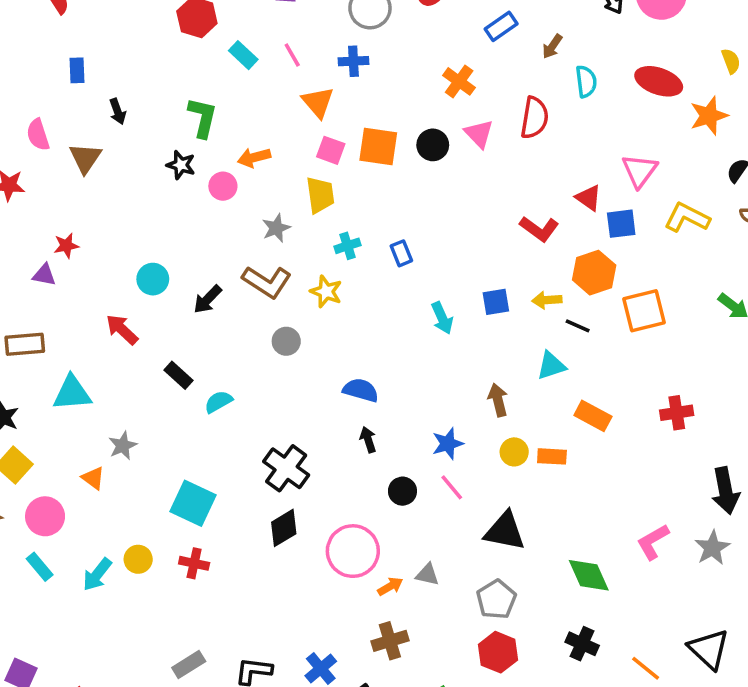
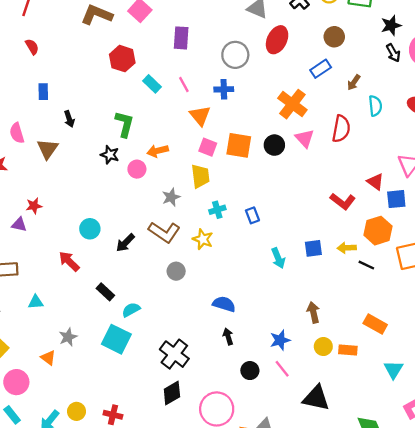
orange cross: (459, 81) -> (292, 104), size x1.4
cyan triangle: (551, 366) -> (394, 370), moved, turned -42
cyan triangle: (72, 393) -> (36, 302), size x0.6
cyan square: (193, 503) -> (116, 339), moved

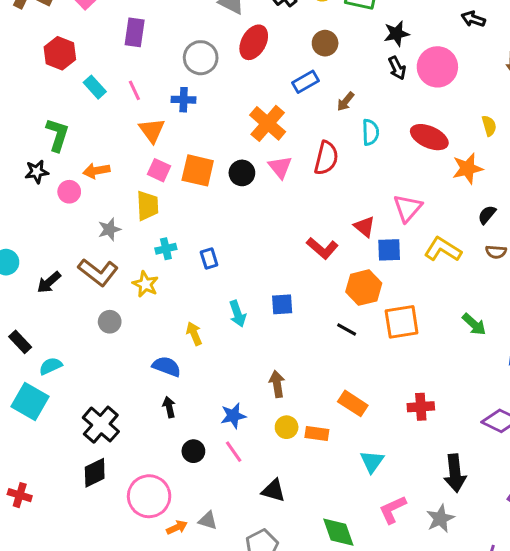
black star: (110, 155) -> (37, 172), turned -30
yellow arrow: (347, 248) -> (194, 334), moved, turned 66
black triangle: (316, 398) -> (274, 491), size x0.7

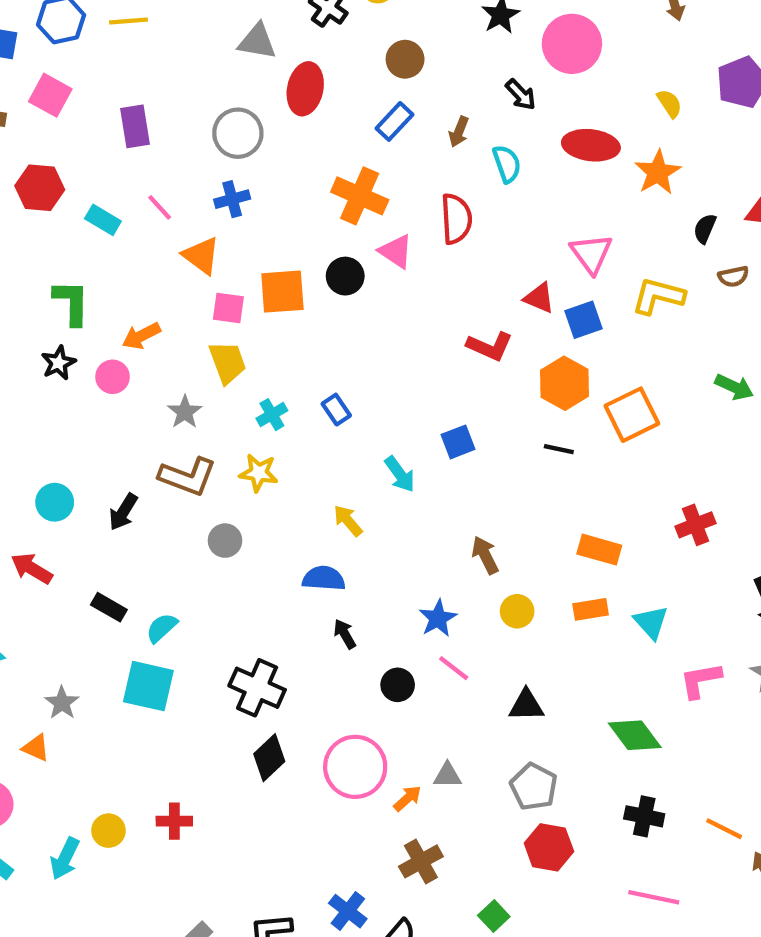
black arrow: (397, 68) -> (521, 95), moved
orange rectangle: (317, 433) -> (591, 609), moved
pink L-shape: (393, 510) -> (701, 680), turned 32

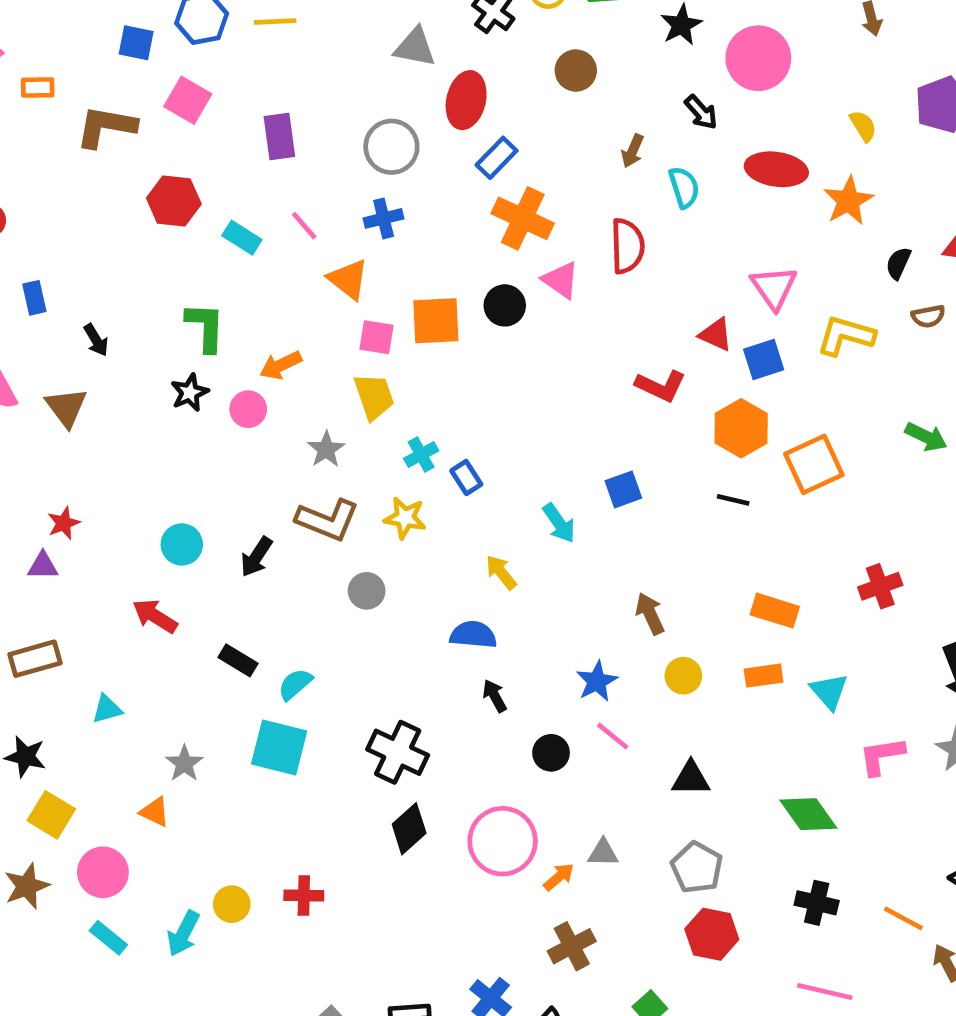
blue rectangle: (394, 121) -> (497, 158), moved
blue rectangle: (336, 410) -> (466, 478), moved

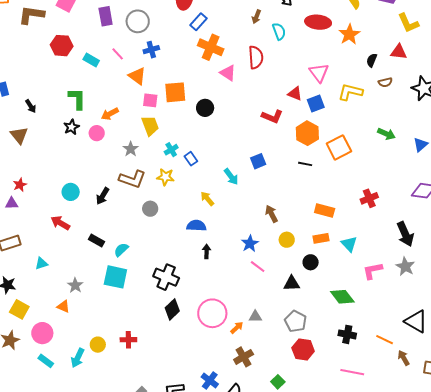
gray circle: (391, 147) -> (138, 21), moved
black circle: (505, 305) -> (205, 108), moved
black arrow: (495, 696) -> (207, 251), turned 32
black circle: (551, 753) -> (311, 262), moved

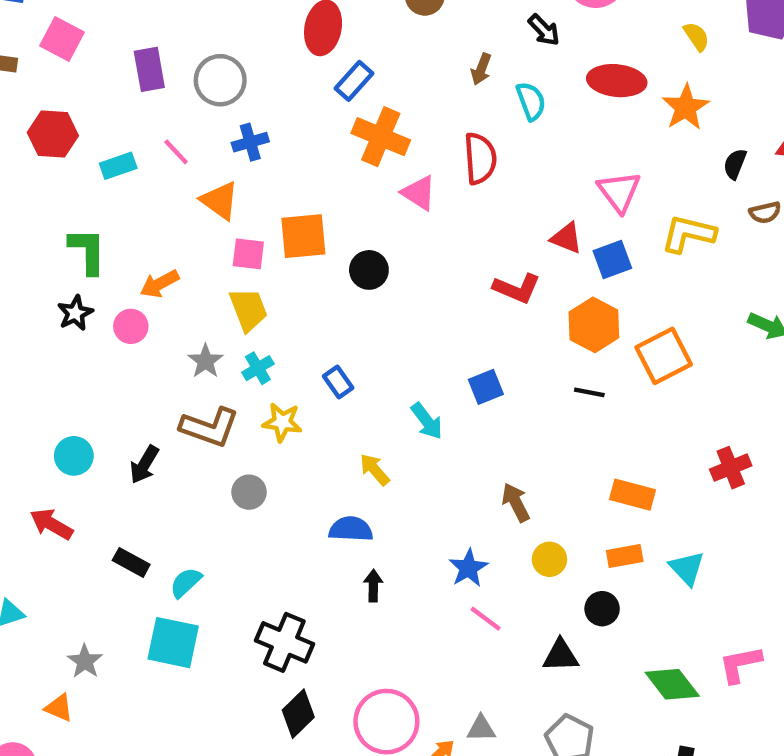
cyan rectangle: (91, 60) -> (118, 166), turned -49
cyan cross: (171, 150) -> (258, 368), moved
pink L-shape: (373, 271) -> (740, 664), moved

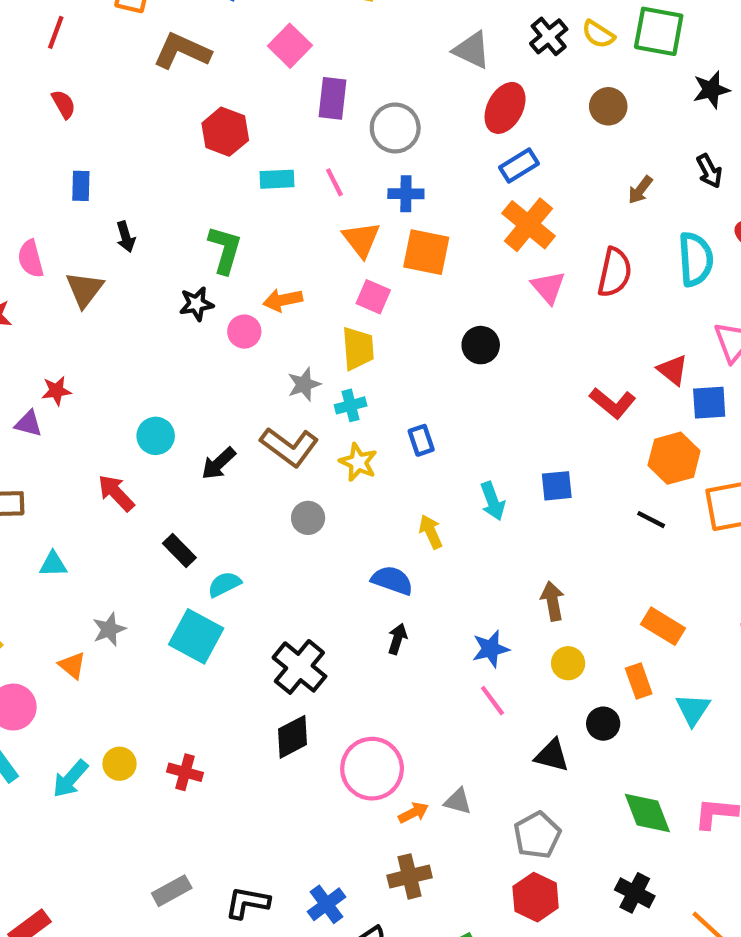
pink square: (62, 39) -> (290, 46), moved
cyan semicircle: (531, 101) -> (696, 259), moved, size x1.4
orange square: (303, 236) -> (426, 252), moved
orange rectangle: (625, 556) -> (639, 681), turned 64

